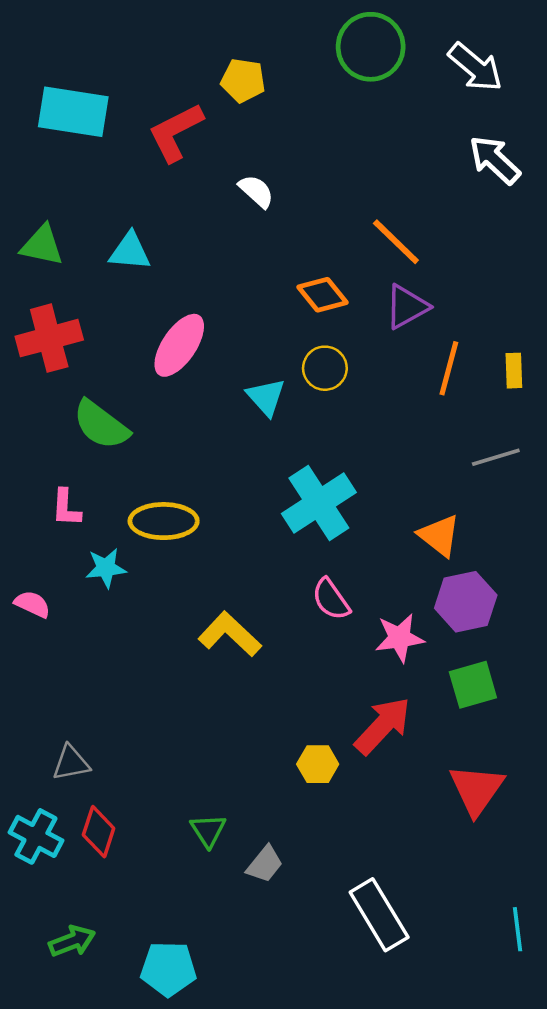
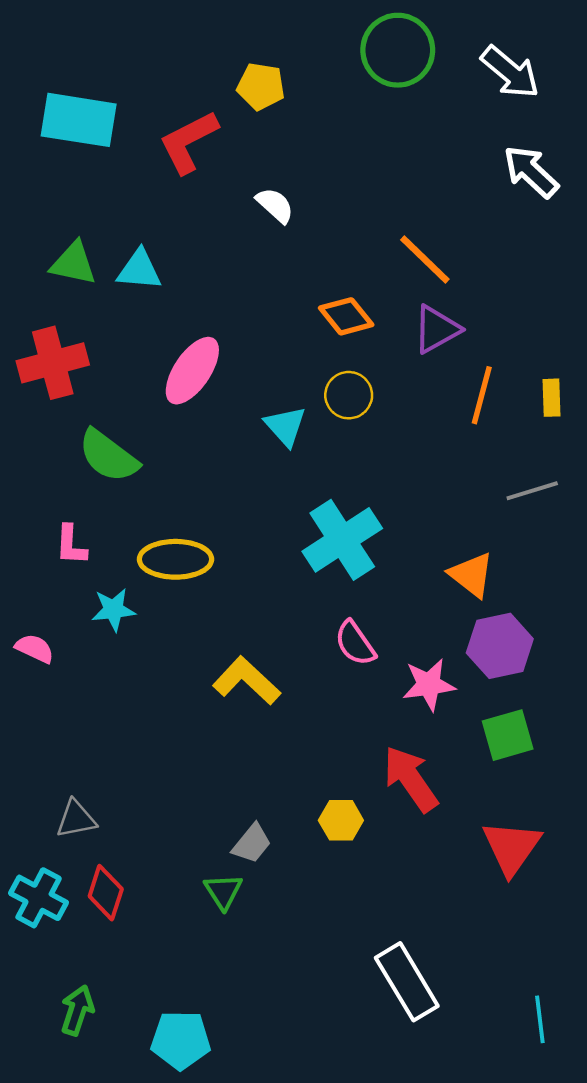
green triangle: (42, 245) -> (73, 263), moved
red arrow: (383, 726) -> (411, 779), turned -78
gray trapezoid: (265, 864) -> (252, 844), moved
cyan line: (517, 929) -> (540, 1019), moved
green arrow: (72, 941) -> (77, 1010), turned -51

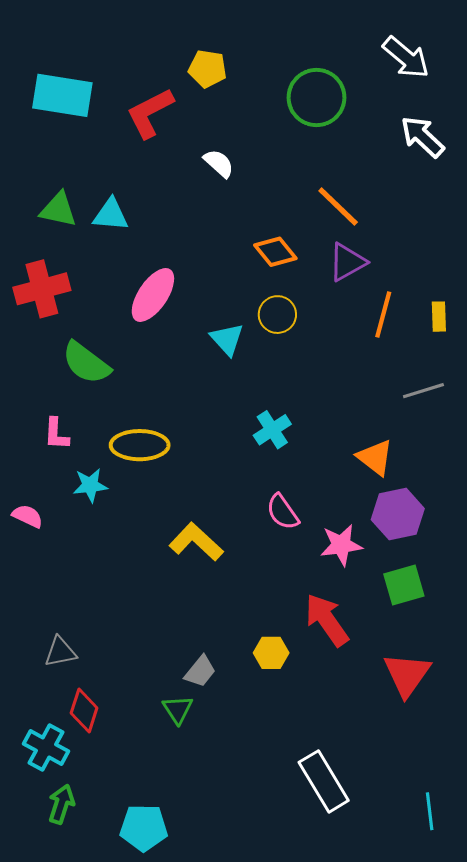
green circle: (398, 50) -> (316, 98), moved
cyan cross: (342, 540) -> (272, 430), size x0.6
cyan cross: (39, 898) -> (46, 748), moved

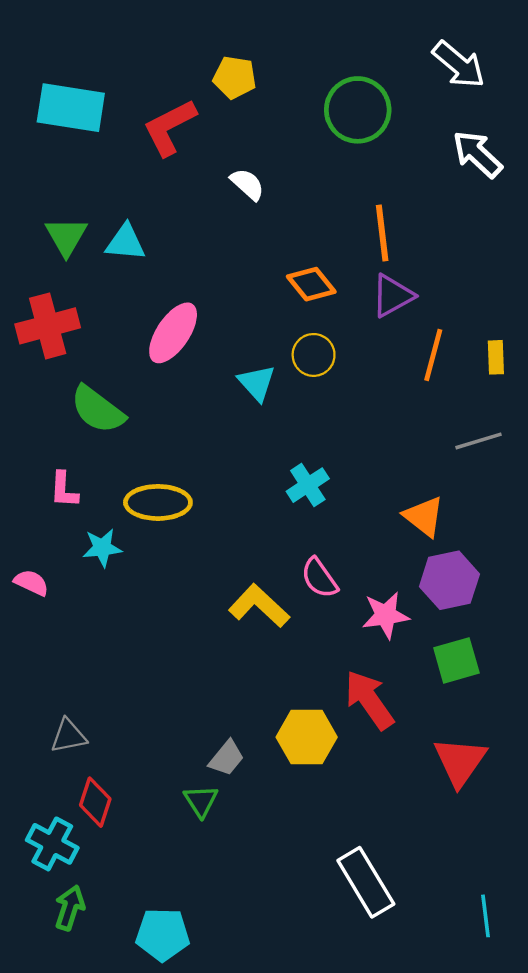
orange line: (338, 207) -> (382, 233), turned 39
green triangle: (58, 210) -> (66, 237), turned 48
yellow L-shape: (196, 542) -> (259, 606), moved
yellow hexagon: (271, 653) -> (307, 737), size x1.5

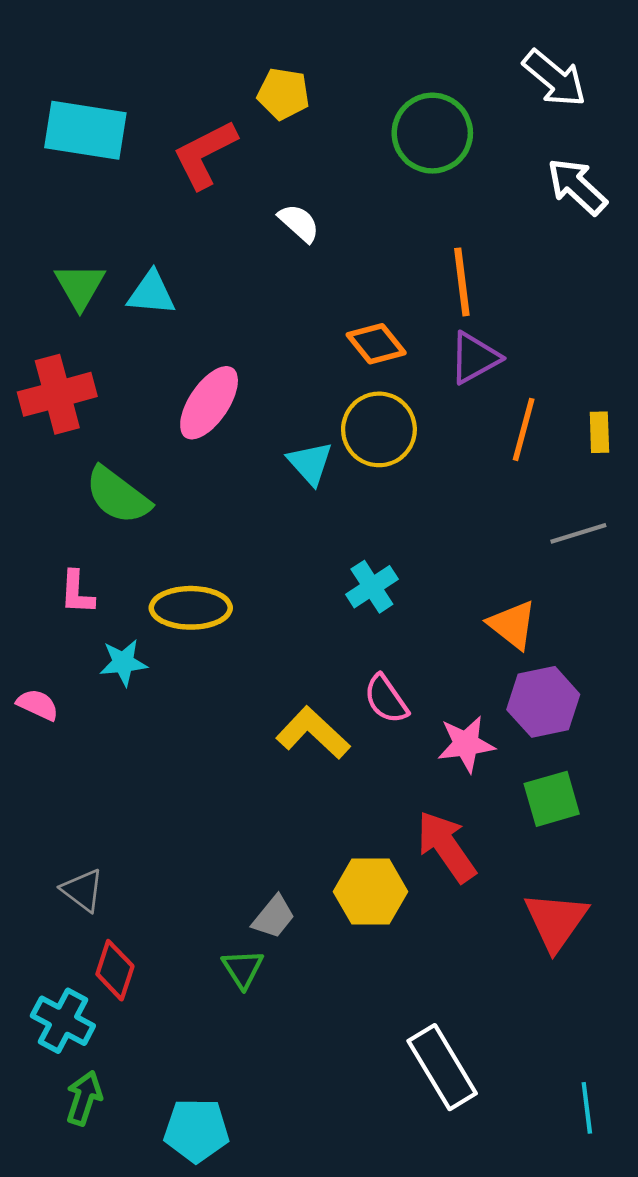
yellow circle: (314, 355) -> (379, 429), size x1.4
gray triangle: (69, 736) -> (83, 890), turned 48

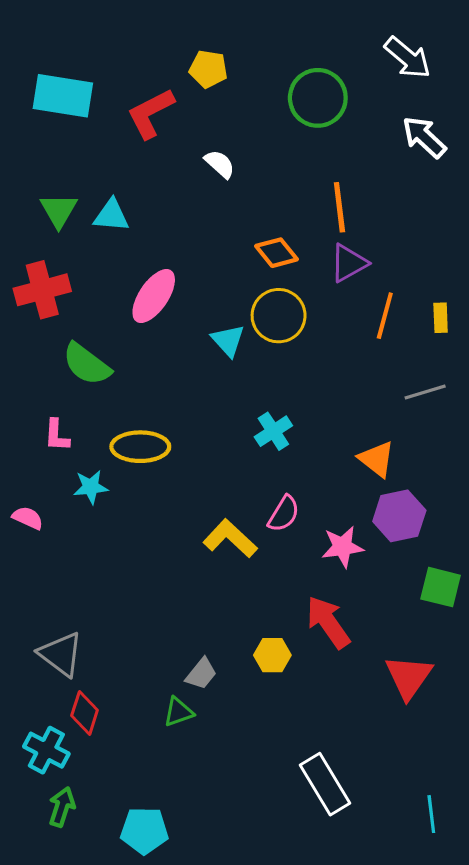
pink semicircle: (386, 699) -> (284, 514), turned -114
green square: (552, 799) -> (441, 587), moved, turned 30
gray triangle: (83, 890) -> (61, 654), size x1.4
yellow hexagon: (371, 892) -> (272, 655), size x0.7
green triangle: (243, 969) -> (178, 712), turned 44

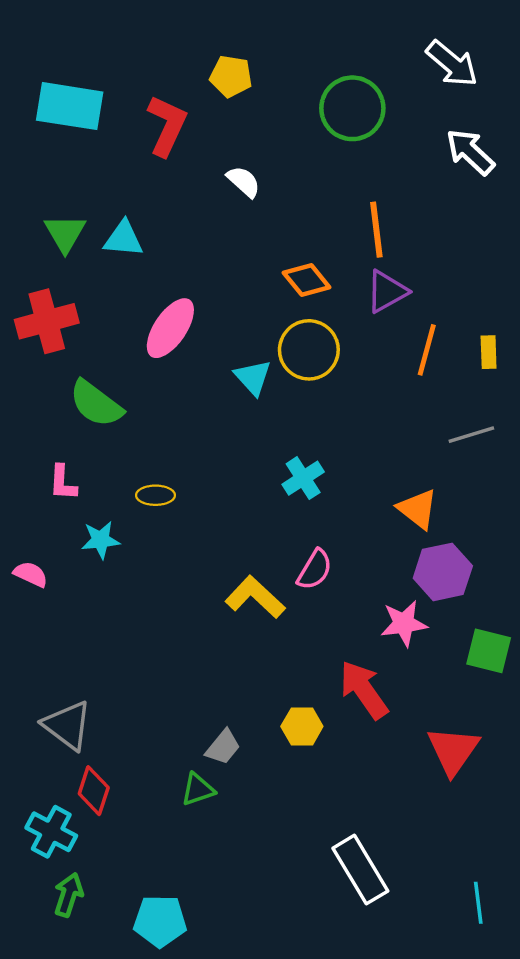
red L-shape: (151, 113) -> (167, 126), turned 142
yellow ellipse: (140, 447) -> (155, 495), size x0.6
pink star: (343, 547) -> (404, 623), moved

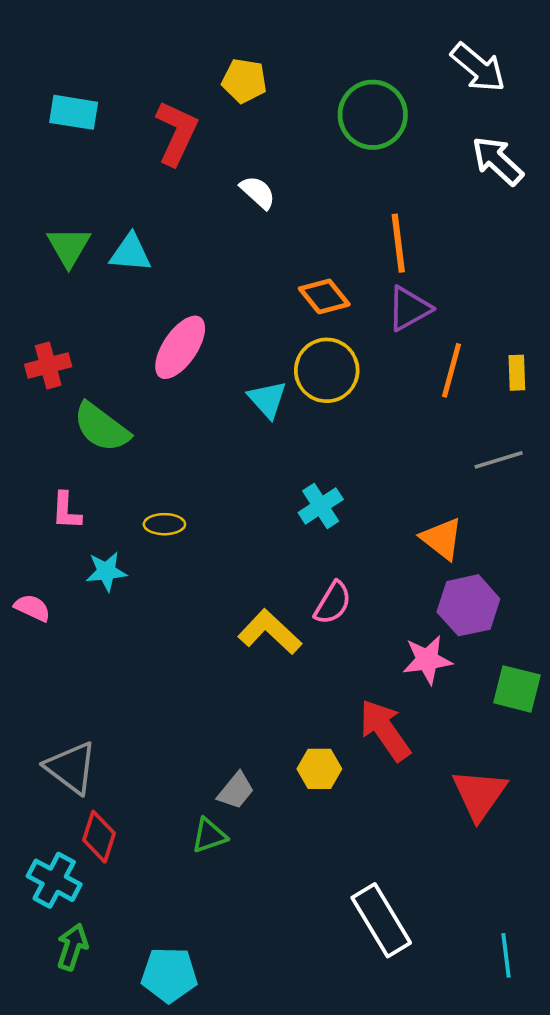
cyan rectangle: (70, 106) -> (74, 112), size x0.7
red cross: (47, 321) -> (48, 365), moved, size x0.7

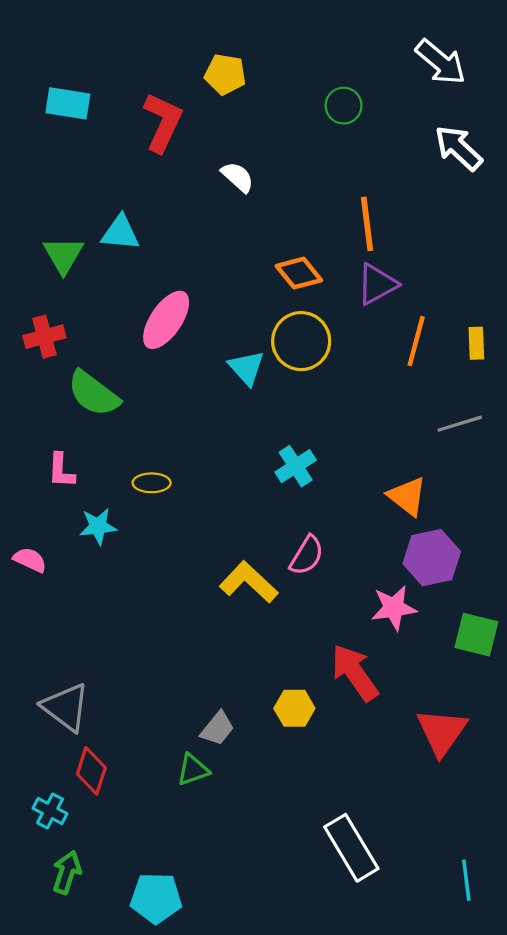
green circle: (373, 115) -> (344, 106), size x0.6
green triangle: (69, 247) -> (63, 255), moved
cyan cross: (54, 880) -> (50, 811), size x0.7

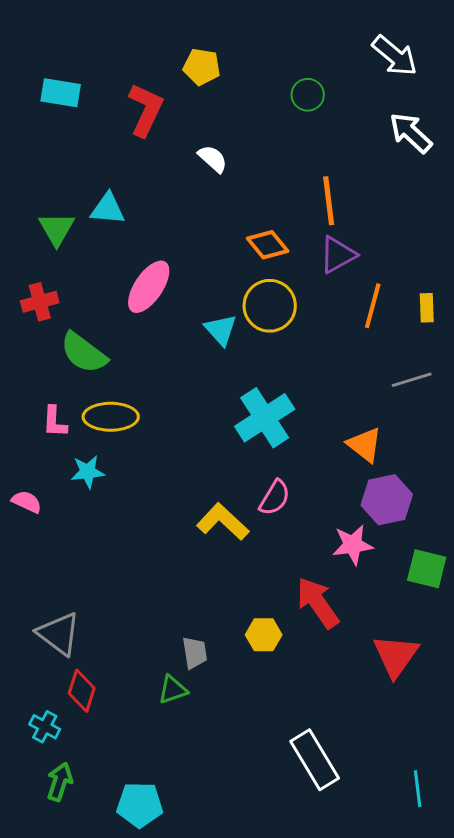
cyan cross: (296, 466) -> (265, 418), size x1.6
yellow ellipse: (152, 483) -> (111, 417), moved, size x1.6
gray trapezoid: (217, 728) -> (195, 653), turned -48

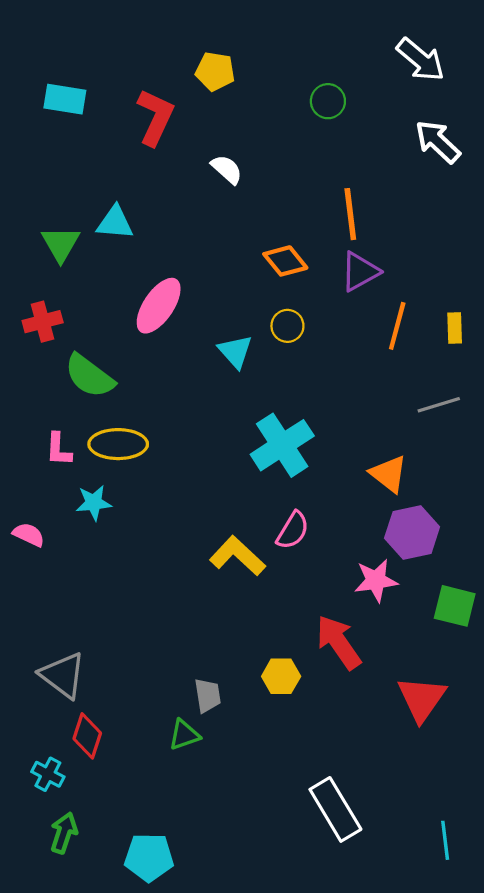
yellow circle: (270, 306) -> (287, 326), size x0.6

